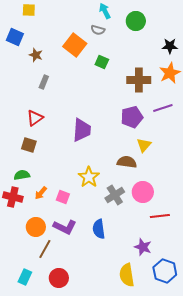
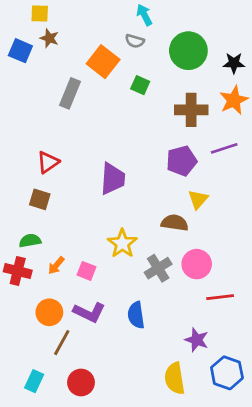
green circle: (136, 21) -> (188, 51), moved, size x1.4
brown star: (36, 55) -> (49, 38), moved
gray rectangle: (44, 82) -> (70, 93), moved, size x1.5

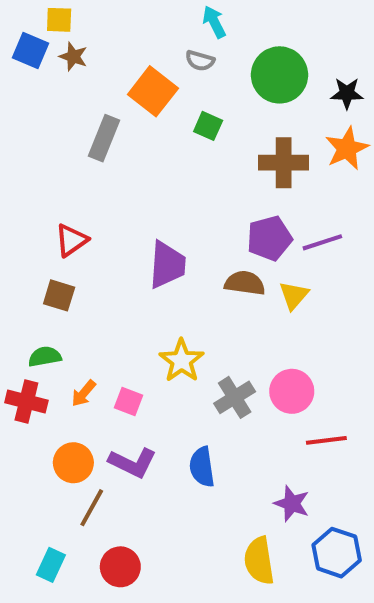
blue square: (20, 51) -> (30, 50), moved
purple line: (224, 148) -> (322, 242), moved
brown semicircle: (175, 223) -> (245, 283), moved

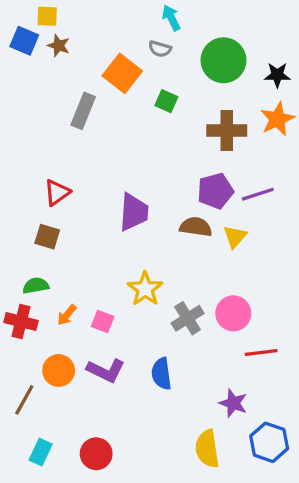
brown line: (92, 508) -> (24, 400), moved

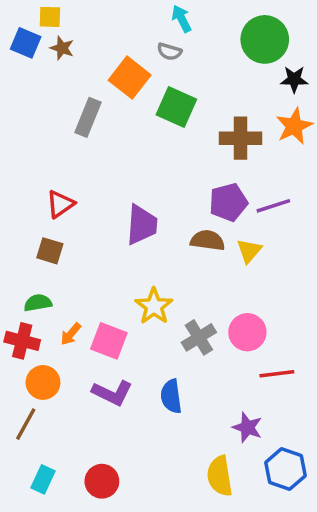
green circle: (223, 60) -> (265, 39), moved
green square: (166, 101) -> (176, 107), size x1.6
pink square: (103, 321) -> (109, 341), size x1.5
orange circle: (59, 370) -> (43, 382), moved

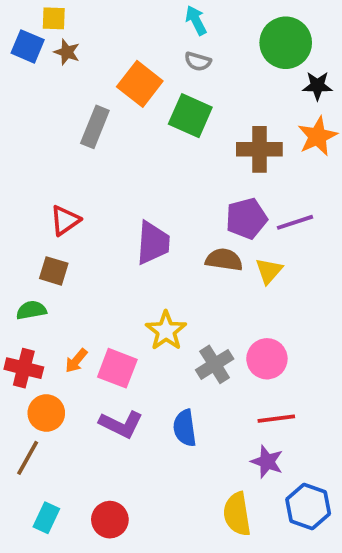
gray semicircle: (169, 52) -> (198, 61), moved
green semicircle: (38, 303) -> (31, 310), moved
red line: (277, 374) -> (276, 419), moved

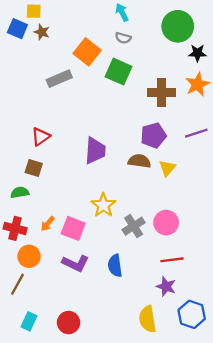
gray rectangle: (95, 127) -> (59, 79), turned 45
purple line: (295, 222) -> (196, 133), moved

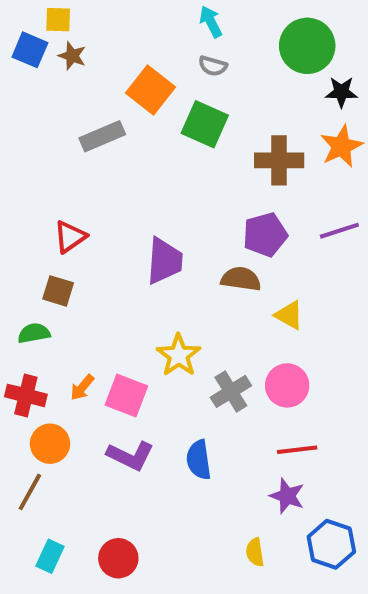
yellow triangle: (167, 168) -> (289, 315), moved, turned -42
yellow semicircle: (148, 319) -> (255, 552), size x0.6

